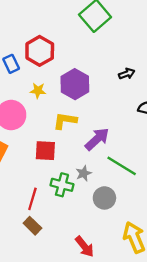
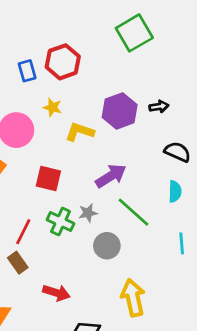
purple hexagon: (75, 84) -> (120, 111), moved
yellow L-shape: (65, 121) -> (80, 132), moved
red arrow: (85, 247) -> (56, 293), moved, turned -45

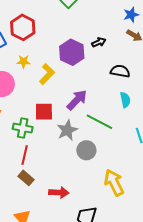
yellow L-shape: (80, 132) -> (47, 74), turned 130
red square: (48, 179) -> (44, 112), moved
gray star: (88, 213) -> (67, 130), size x1.5
green cross: (61, 222) -> (23, 128), moved

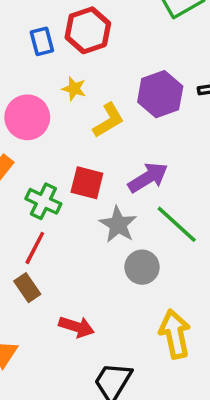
gray star: (67, 130) -> (118, 225), turned -30

